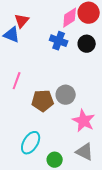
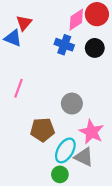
brown pentagon: (43, 101) -> (42, 130), moved
cyan ellipse: (31, 143) -> (65, 150), moved
gray triangle: (85, 152) -> (84, 157), moved

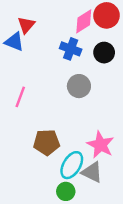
gray circle: (72, 104) -> (79, 86), moved

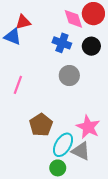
pink diamond: (84, 21) -> (73, 19), turned -75
red triangle: (26, 25) -> (23, 22), turned 35
brown pentagon: (47, 142) -> (41, 125), turned -30

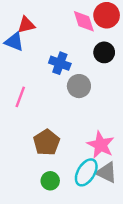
blue cross: (62, 43) -> (60, 63), moved
cyan ellipse: (63, 145) -> (86, 172), moved
gray triangle: (81, 151) -> (107, 172), moved
green circle: (58, 168) -> (50, 181), moved

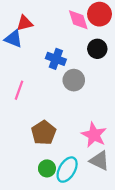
cyan ellipse: (86, 172) -> (67, 170), moved

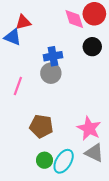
blue cross: (56, 59) -> (53, 56), turned -30
gray circle: (74, 80) -> (51, 73), moved
brown pentagon: (44, 133) -> (41, 126), turned -30

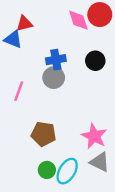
black circle: (92, 47) -> (95, 61), moved

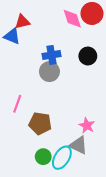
pink line: (19, 91) -> (17, 104), moved
pink star: (94, 136) -> (87, 126), size x0.7
gray triangle: (100, 162) -> (78, 145), moved

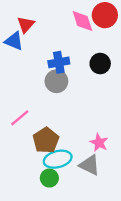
red triangle: (22, 22) -> (26, 25), turned -35
pink line: (17, 104) -> (20, 118), turned 30
brown pentagon: (40, 123) -> (46, 140), turned 30
cyan ellipse: (62, 158) -> (58, 159), moved, turned 45

